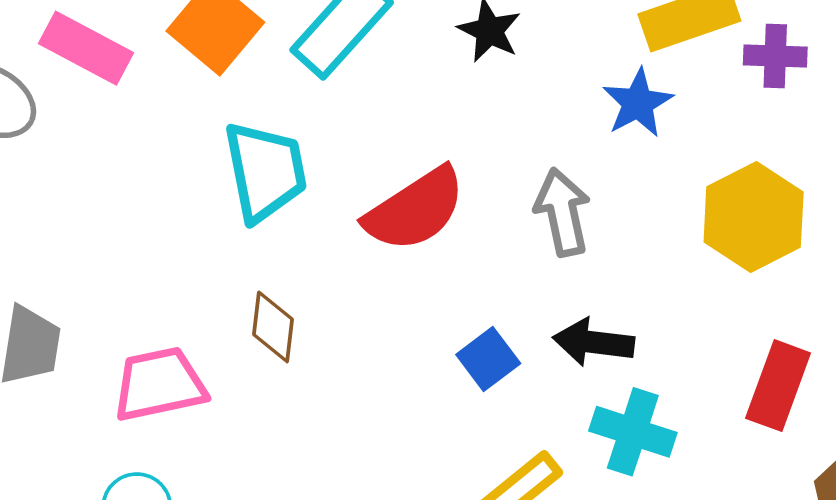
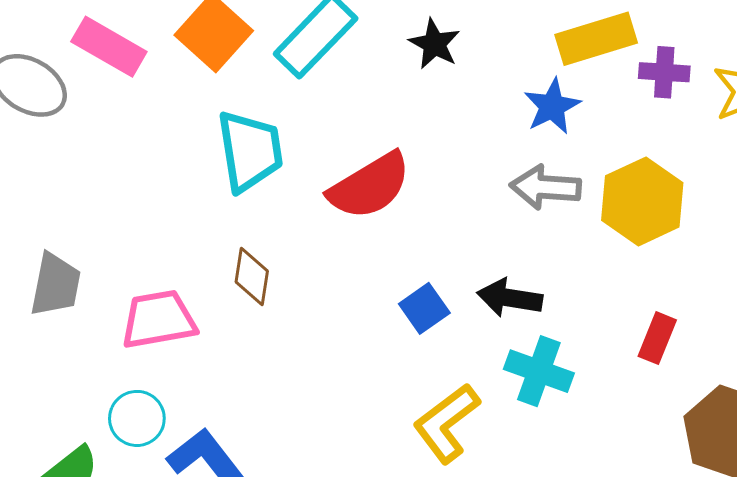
gray arrow: (563, 212) -> (546, 187), moved, turned -76
red rectangle: (778, 386) -> (657, 338), size x0.7

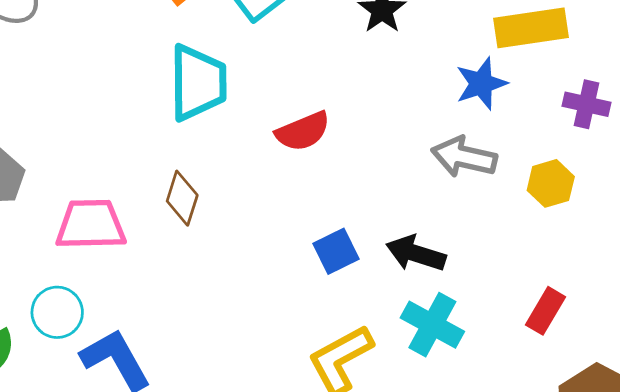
purple cross: (664, 72) -> (587, 104), moved
red semicircle: (370, 186) -> (303, 131), size x0.7
yellow hexagon: (642, 201) -> (551, 183), size x0.6

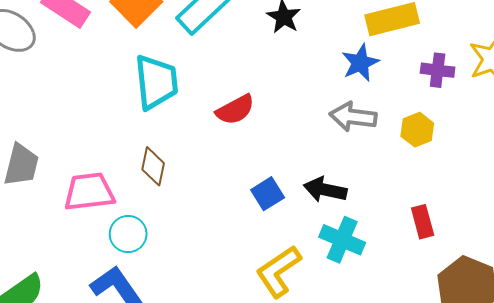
red rectangle: (545, 311) -> (423, 222), turned -40
cyan circle: (57, 312) -> (128, 234), moved

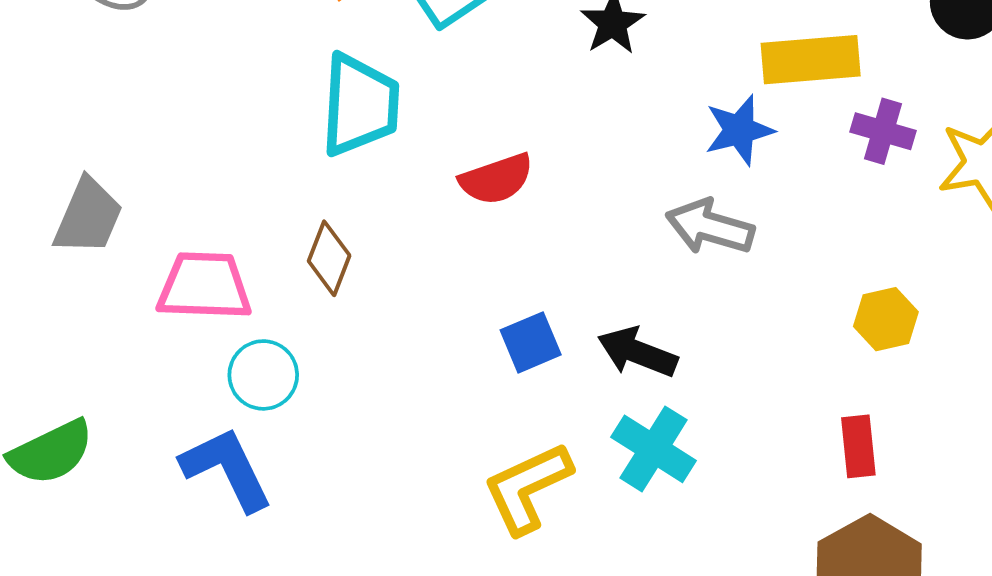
purple cross: (438, 70) -> (883, 131), moved
yellow hexagon: (417, 130) -> (886, 319), moved
red rectangle: (423, 222) -> (858, 446), moved

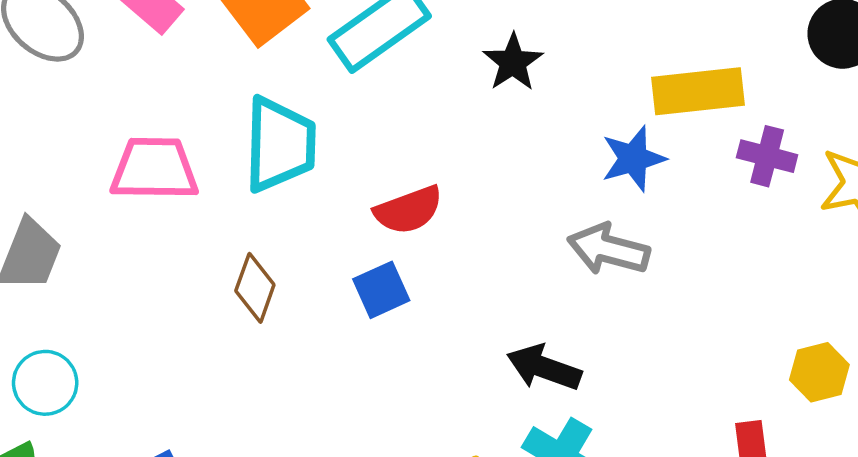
pink trapezoid: (204, 286) -> (154, 169), moved
yellow hexagon: (886, 319) -> (819, 372), moved
blue square: (531, 342) -> (381, 290), moved
cyan circle: (263, 375) -> (45, 383), moved

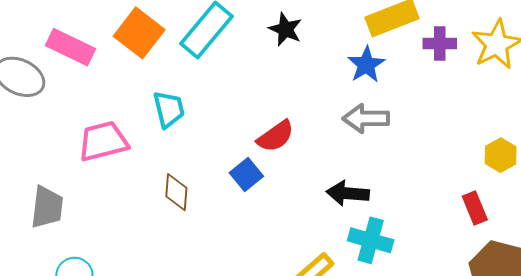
cyan trapezoid: (280, 144) -> (169, 109), size x0.7
red semicircle: (409, 210) -> (276, 136), moved

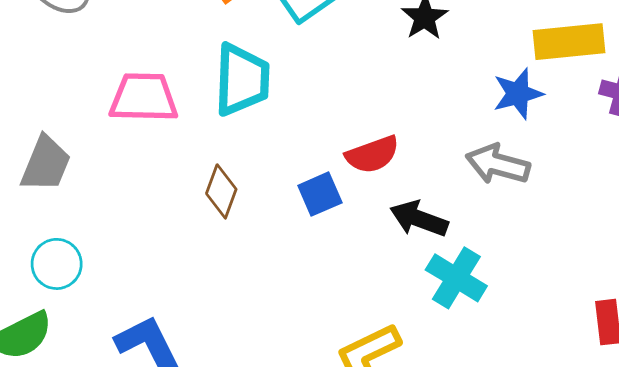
cyan trapezoid: (169, 109) -> (242, 80), size x1.4
black arrow: (348, 193) -> (419, 219), moved
cyan cross: (371, 240) -> (456, 278), moved

